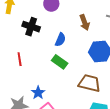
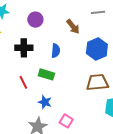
green rectangle: (60, 62) -> (46, 74), moved
blue star: (38, 93) -> (45, 102), moved

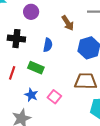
red line: (23, 82) -> (12, 73), turned 40
pink square: (66, 121) -> (54, 97), moved

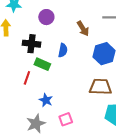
green rectangle: (36, 68) -> (42, 64), moved
pink square: (54, 97) -> (66, 119), moved, turned 32

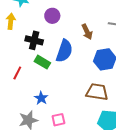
blue semicircle: (63, 50) -> (64, 51), size x1.6
red line: (27, 78) -> (17, 73), moved

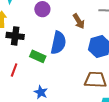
black cross: (34, 40) -> (15, 36), moved

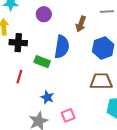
brown arrow: (79, 21) -> (81, 24), turned 56

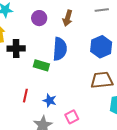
brown arrow: (81, 24) -> (68, 18), moved
red line: (19, 77) -> (25, 96), moved

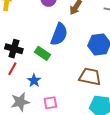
black cross: (16, 49) -> (14, 49), moved
green rectangle: (41, 65) -> (43, 53), moved

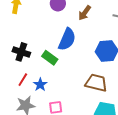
red line: (12, 69) -> (23, 80), moved

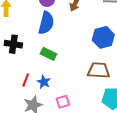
blue semicircle: (67, 39) -> (46, 23), moved
black cross: (21, 52) -> (13, 44), moved

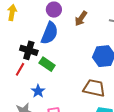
black cross: (13, 44) -> (29, 50), moved
red line: (26, 80) -> (20, 69), moved

